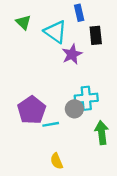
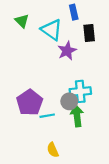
green arrow: (102, 133) -> (77, 116), moved

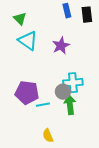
cyan triangle: (52, 30) -> (28, 41), moved
black rectangle: (89, 33) -> (87, 15), moved
purple pentagon: (30, 102) -> (27, 93), turned -30

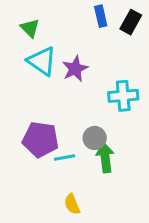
black rectangle: (87, 15) -> (131, 22), turned 35
purple star: (61, 46) -> (75, 69), moved
cyan cross: (73, 83) -> (123, 96), moved

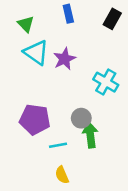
blue rectangle: (101, 16) -> (68, 14), moved
cyan cross: (123, 96) -> (106, 82), turned 35
cyan line: (65, 158) -> (58, 145), moved

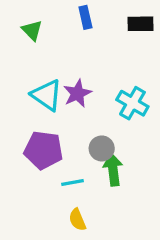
black rectangle: (112, 19) -> (140, 24), turned 60
cyan triangle: (36, 52) -> (47, 95), moved
purple star: (64, 59) -> (77, 93), moved

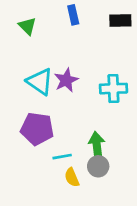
cyan cross: (132, 103) -> (113, 89), turned -32
gray circle: (102, 148) -> (98, 166), moved
yellow semicircle: (77, 220) -> (72, 177), moved

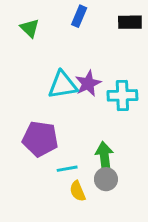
blue rectangle: (73, 15) -> (79, 16), turned 36
purple star: (66, 80) -> (88, 83), moved
cyan triangle: (40, 82) -> (63, 85), moved, turned -44

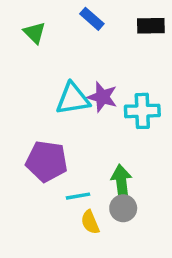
blue rectangle: (79, 16) -> (92, 19), turned -72
purple star: (88, 83) -> (102, 97), turned -30

